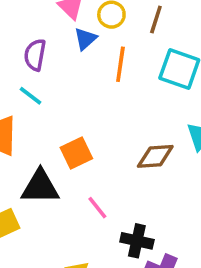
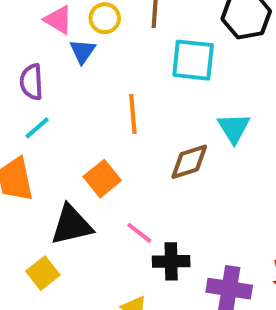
orange line: (120, 64) -> (133, 114), moved
cyan line: (30, 96) -> (37, 128), turned -65
black cross: (137, 241) -> (171, 261), moved

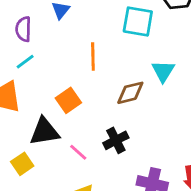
pink line: (139, 233) -> (78, 152), moved
black cross: (171, 261) -> (116, 140), moved, turned -30

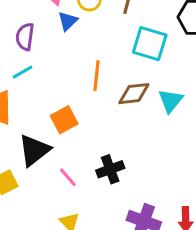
brown diamond: (130, 93) -> (134, 94), moved
black triangle: (45, 131) -> (34, 150), turned -36

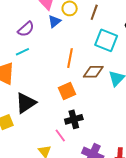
purple semicircle: (25, 37) -> (26, 29), turned -144
orange square: (64, 120) -> (67, 91), moved
pink line: (68, 177) -> (60, 135), moved

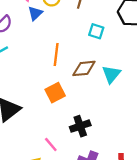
cyan square: (106, 40) -> (96, 31), size x0.6
black cross: (74, 119) -> (80, 126), moved

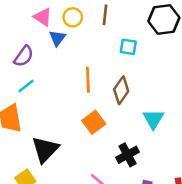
brown diamond: (84, 68) -> (121, 90), turned -40
cyan triangle: (111, 74) -> (153, 119), moved

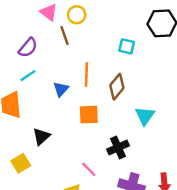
brown line: (105, 15) -> (64, 35), moved, turned -30
blue triangle: (57, 38) -> (61, 89), moved
orange square: (94, 122) -> (89, 115), turned 30
black triangle: (45, 149) -> (41, 137), size x0.7

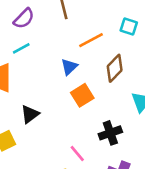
orange line: (86, 74) -> (91, 40), moved, turned 55
blue triangle: (61, 89) -> (69, 67), moved
orange square: (89, 115) -> (82, 95), turned -35

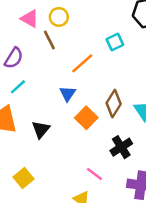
cyan square: (129, 26) -> (115, 42), turned -30
brown diamond: (115, 68) -> (114, 104), moved
black triangle: (30, 114) -> (41, 129), moved

